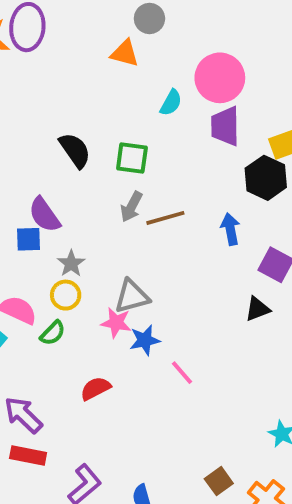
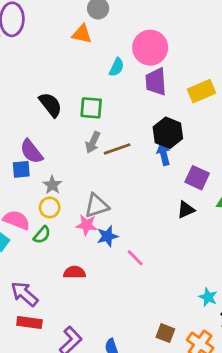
black hexagon: (266, 178) -> (168, 133), moved
red semicircle: (95, 388) -> (74, 272), turned 30
brown square: (219, 481) -> (165, 333), turned -30

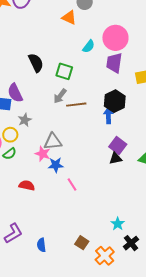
purple square: (197, 178) -> (118, 145), moved
yellow circle: (50, 207) -> (10, 135), moved

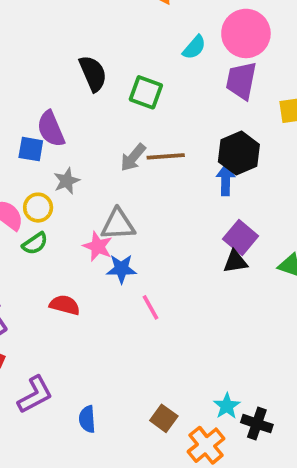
gray arrow: (60, 96) -> (133, 158), moved
cyan star: (118, 224) -> (227, 406), moved
black cross: (131, 243) -> (257, 424), turned -35

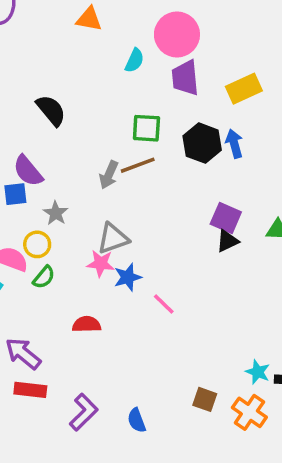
green square: (146, 92) -> (146, 128), moved
blue arrow: (226, 180) -> (234, 144), moved

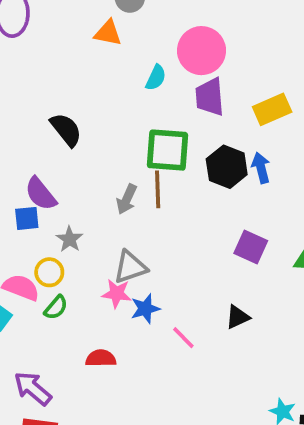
green square: (146, 128) -> (168, 150), size x1.4
brown line: (138, 165) -> (158, 189), turned -72
black triangle: (227, 241) -> (238, 317), moved

